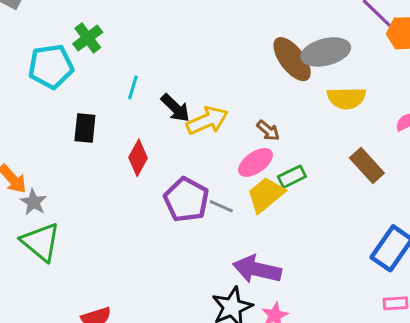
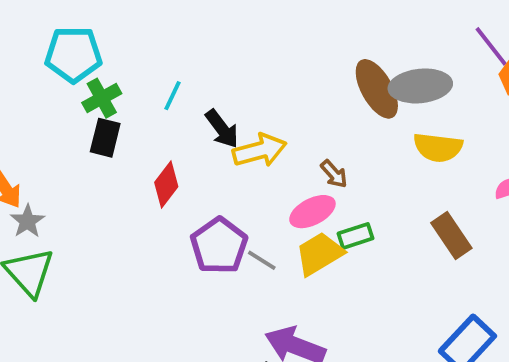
green cross: (88, 38) -> (102, 98), moved

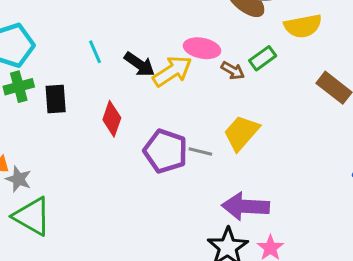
cyan line: (172, 96) -> (95, 52), turned -30
green cross: (102, 98) -> (19, 87), moved, turned 32
pink ellipse: (312, 212) -> (202, 48), moved, turned 56
green rectangle: (355, 236) -> (263, 58), moved

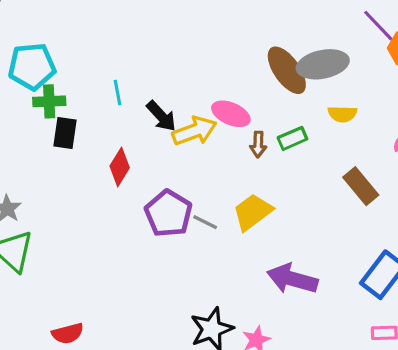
yellow semicircle: (303, 26) -> (342, 114), size x0.7
brown arrow: (233, 71) -> (258, 144), turned 50
green cross: (19, 87) -> (49, 101), moved
purple arrow: (246, 206) -> (292, 279), moved

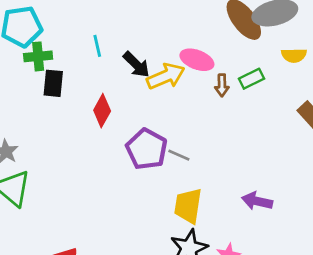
yellow trapezoid: (253, 212) -> (188, 206), moved, turned -42
purple arrow: (292, 279) -> (257, 201), size x0.7

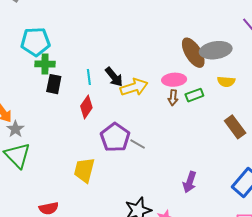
cyan line: (97, 46) -> (89, 77), moved
pink ellipse: (197, 60) -> (174, 80), moved, turned -30
purple arrow: (257, 201) -> (190, 182), turned -90
yellow trapezoid: (188, 206) -> (84, 170), moved

